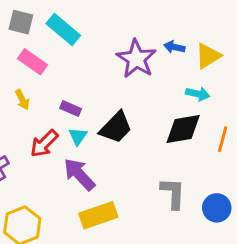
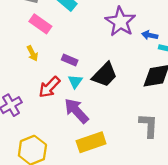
blue arrow: (174, 47) -> (150, 35), moved

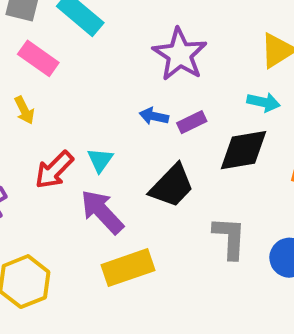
blue arrow: (150, 35) -> (154, 116), moved
purple rectangle: (70, 60) -> (192, 122), moved, turned -49
black trapezoid: (105, 75) -> (172, 186), moved

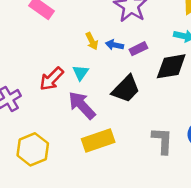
yellow arrow: (24, 110) -> (92, 41), moved
gray L-shape: (230, 238) -> (162, 141), moved

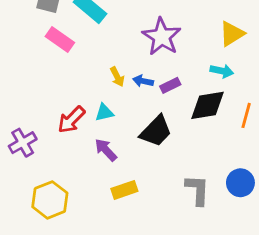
cyan triangle: (81, 73) -> (104, 113), turned 42
purple arrow: (82, 105) -> (106, 150), size x0.7
yellow rectangle: (98, 141) -> (124, 190), size x0.7

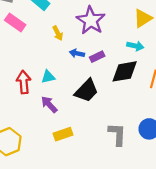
yellow arrow: (117, 77) -> (58, 33), moved
red arrow: (71, 120) -> (24, 82), turned 130

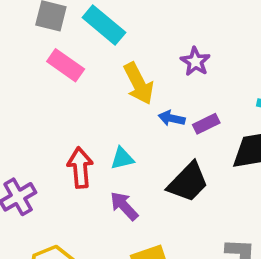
purple star: (91, 20) -> (195, 62), size x0.6
yellow arrow: (58, 33) -> (139, 84), size x1.6

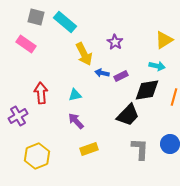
pink rectangle: (66, 65) -> (26, 44), moved
red arrow: (80, 168) -> (41, 93), moved
black trapezoid: (188, 182) -> (128, 115), moved

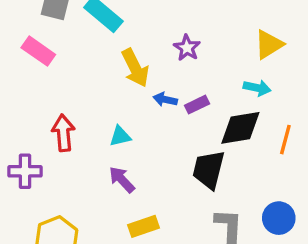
black trapezoid: (128, 115) -> (209, 170), turned 150
purple cross: (18, 116) -> (25, 171), turned 30

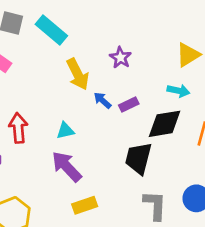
blue arrow: (165, 100) -> (102, 100), turned 30
purple arrow: (122, 180) -> (67, 167), size x1.4

